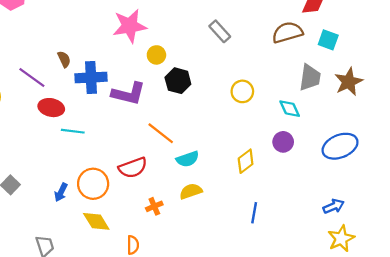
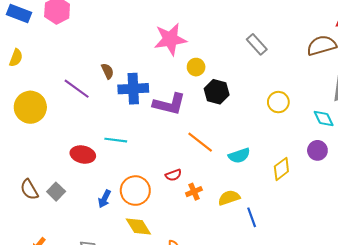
red ellipse: (51, 108) -> (83, 155), moved
cyan semicircle: (188, 159) -> (239, 156), moved
red semicircle: (133, 168) -> (173, 175), size x0.6
orange cross: (154, 206) -> (194, 192), moved
blue line: (254, 213) -> (252, 217), moved, turned -30

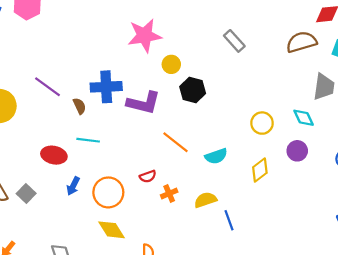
brown semicircle: (108, 71) -> (80, 106), moved
yellow circle: (278, 102) -> (262, 123), moved
blue arrow: (104, 199) -> (73, 186), moved

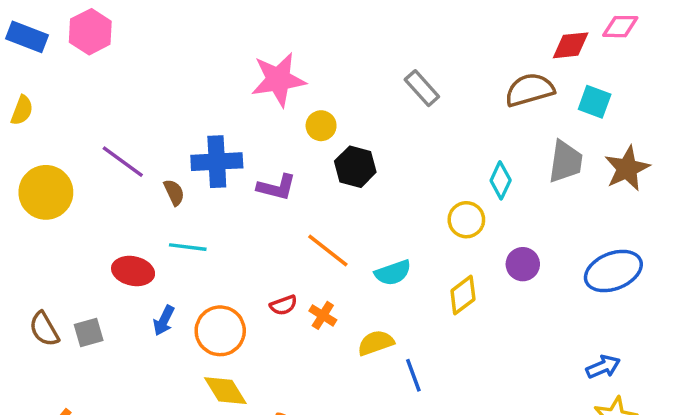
purple L-shape: (144, 103) -> (277, 187), size x0.7
cyan diamond: (304, 118) -> (501, 180), moved, turned 50
gray square: (26, 194) -> (89, 333), turned 30
orange cross: (169, 194) -> (323, 315), moved, turned -35

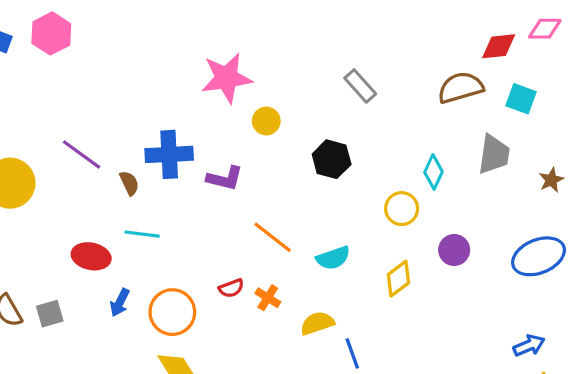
black hexagon: (355, 167) -> (332, 159), moved
brown star: (627, 168) -> (551, 180), moved, size x0.6

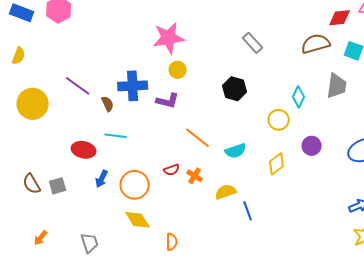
yellow circle: (266, 121) -> (178, 70), moved

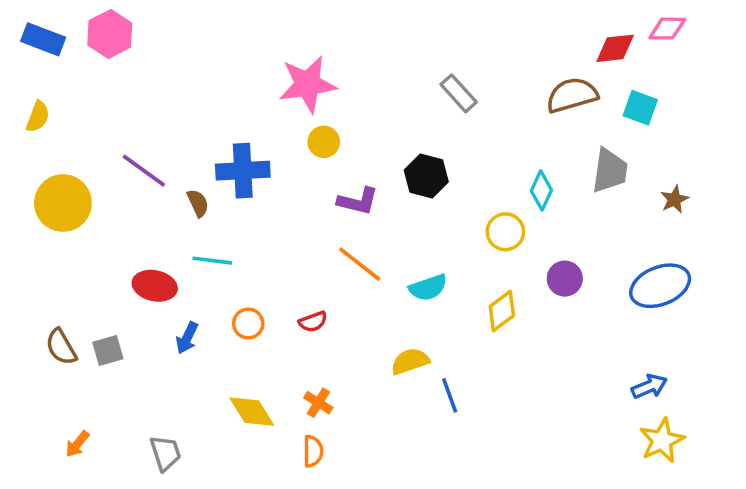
purple L-shape: (168, 101) -> (358, 201), moved
orange cross: (195, 176) -> (318, 403), moved
orange circle: (135, 185) -> (248, 324), moved, size x0.6

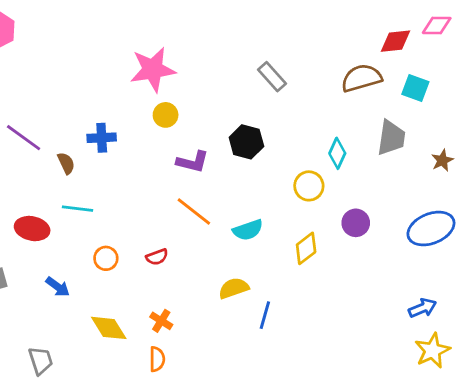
blue cross: (243, 171) -> (102, 138), size x0.7
blue arrow: (187, 338) -> (58, 287), moved, turned -80
blue line: (450, 395) -> (265, 315), turned 36

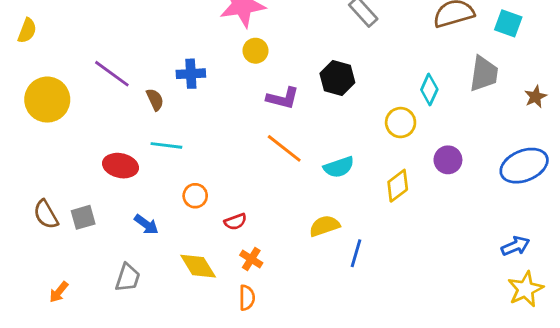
red semicircle: (157, 257) -> (235, 222), moved
gray trapezoid: (41, 361) -> (128, 278), moved, turned 36

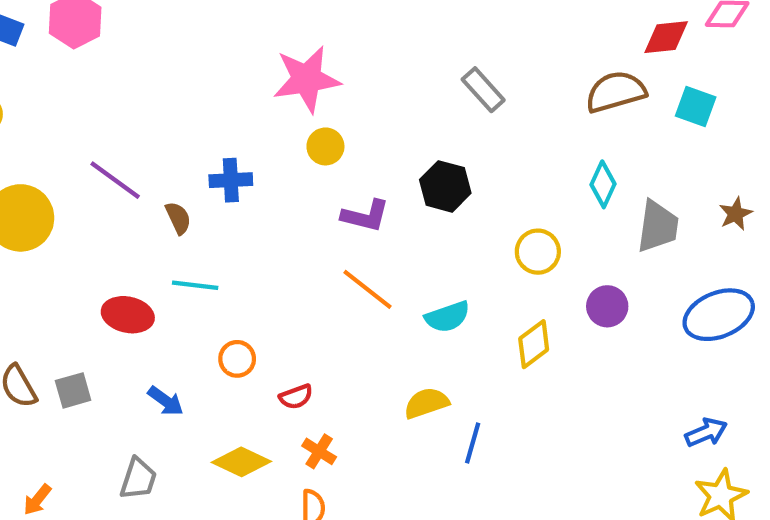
gray trapezoid: (484, 74) -> (658, 226), moved
cyan diamond: (429, 89) -> (603, 184), moved
yellow diamond: (198, 266) -> (241, 462), turned -33

